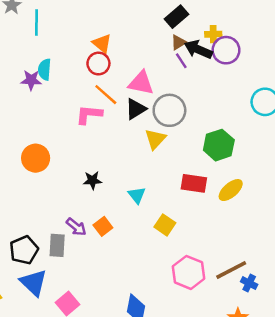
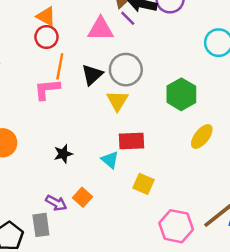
pink triangle: (141, 83) -> (101, 29), moved
orange line: (106, 95) -> (60, 66), turned 70
red rectangle: (194, 183) -> (132, 141), moved

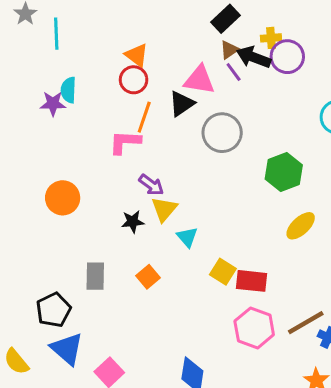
black triangle: (92, 75) -> (182, 104), moved
yellow triangle: (117, 101) -> (164, 209), moved
red rectangle: (132, 141) -> (252, 281), moved
purple arrow: (56, 203) -> (151, 185), moved
gray rectangle: (41, 225) -> (95, 276), moved

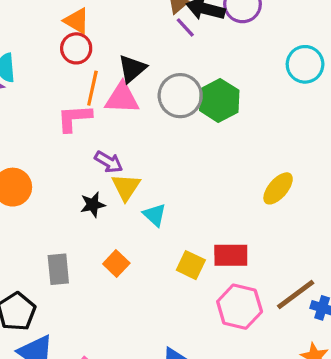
pink triangle: (199, 80) -> (122, 98), moved
green hexagon: (284, 172) -> (219, 100), moved
yellow square: (223, 272) -> (191, 265), moved

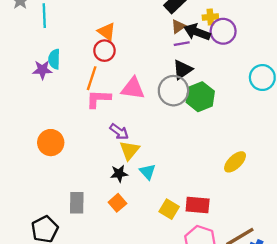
purple line: (185, 27) -> (182, 44), turned -63
black triangle: (132, 69) -> (183, 70), moved
orange line: (92, 88) -> (92, 78), moved
black star: (93, 205) -> (119, 173), moved

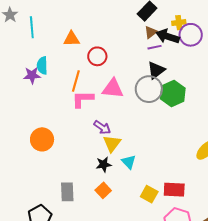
orange triangle: (107, 32) -> (72, 39), moved, turned -36
red circle: (104, 51) -> (97, 56), moved

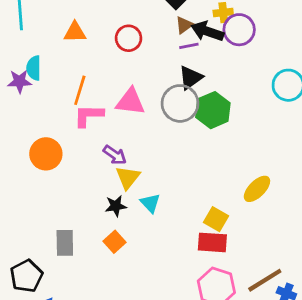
red circle: (97, 56) -> (129, 38), moved
orange circle: (42, 139) -> (46, 154), moved
yellow square: (149, 194) -> (216, 219), moved

